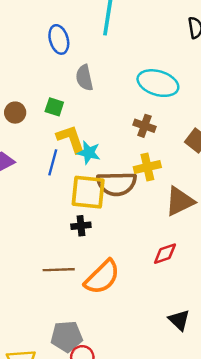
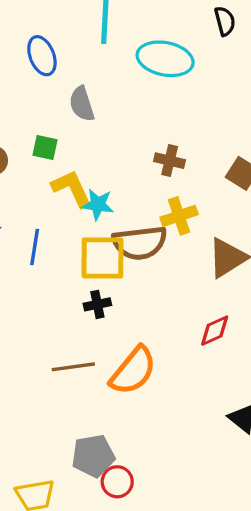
cyan ellipse: (158, 83) -> (165, 59), moved
blue line: (53, 162) -> (35, 247), moved

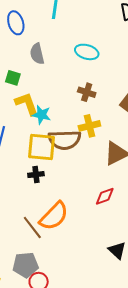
cyan ellipse: (165, 59) -> (87, 52), moved, size x0.7
brown line: (73, 367) -> (32, 227), moved, turned 55

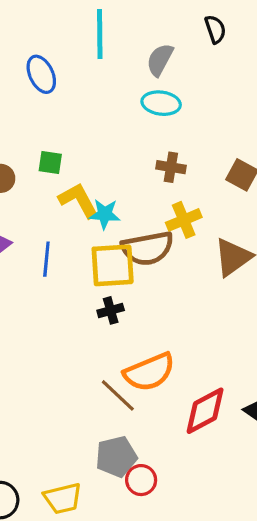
gray semicircle: (37, 54) -> (160, 60), moved, turned 50
red diamond: (105, 196) -> (205, 411), moved, size x1.5
orange semicircle: (54, 216) -> (149, 372), turned 32

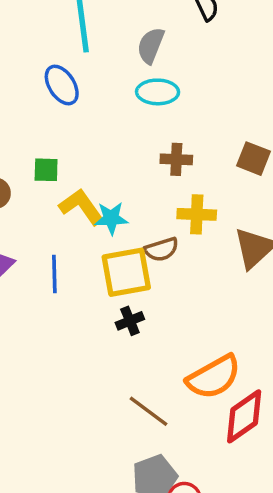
blue ellipse: (41, 74) -> (62, 85), moved
yellow cross: (184, 220) -> (197, 214), turned 32
brown semicircle: (147, 248) -> (161, 249), size x0.6
orange semicircle: (149, 372) -> (214, 377), moved

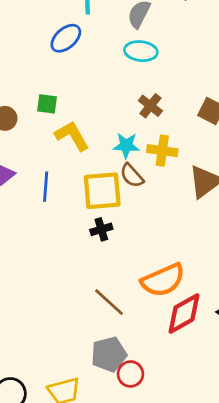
blue ellipse: (62, 85) -> (66, 38), turned 76
brown cross: (176, 159) -> (150, 106), turned 30
cyan star: (111, 218) -> (126, 145), moved
brown semicircle: (161, 249) -> (132, 176), turned 60

